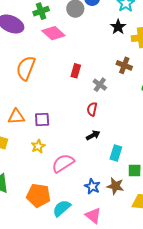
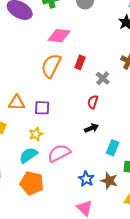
pink diamond: (53, 33) -> (59, 36), moved, turned -40
orange semicircle: (26, 68) -> (51, 66), moved
cyan semicircle: (62, 208) -> (28, 155), moved

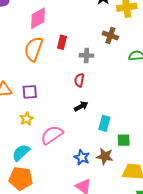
pink diamond: (59, 36) -> (38, 18), turned -30
gray cross: (103, 78) -> (86, 55), turned -32
cyan semicircle: (28, 155) -> (21, 153), moved
orange pentagon: (32, 183) -> (21, 179), moved

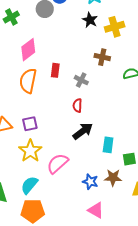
gray cross: (86, 55) -> (81, 80), turned 32
black arrow: (81, 106) -> (83, 131), size x1.5
yellow star: (26, 119) -> (30, 151), size x1.6

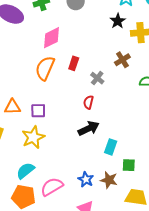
brown cross: (102, 57) -> (122, 60), turned 35
pink semicircle: (58, 163) -> (52, 187), moved

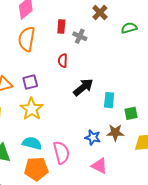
red rectangle: (74, 63) -> (61, 27), moved
red semicircle: (88, 102) -> (63, 61), moved
cyan semicircle: (25, 171) -> (32, 143), turned 66
pink semicircle: (52, 187) -> (61, 153), turned 120

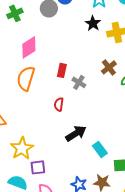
brown cross: (100, 13) -> (109, 67), moved
purple square: (30, 82) -> (38, 167), moved
cyan rectangle: (109, 100) -> (100, 149), turned -49

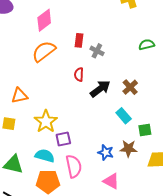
brown cross: (109, 67) -> (130, 87), moved
orange semicircle: (26, 78) -> (44, 51), turned 40
black arrow: (76, 133) -> (100, 89), moved

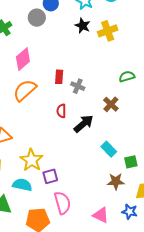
brown cross: (130, 87) -> (111, 104), moved
blue star: (106, 152) -> (130, 212), moved
cyan semicircle: (45, 156) -> (22, 185), moved

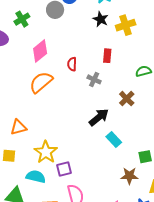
red rectangle: (59, 77) -> (107, 56), moved
red semicircle: (61, 111) -> (72, 64), moved
cyan rectangle: (109, 149) -> (114, 139), moved

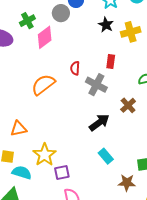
pink diamond: (40, 51) -> (45, 37), moved
gray cross: (94, 79) -> (96, 85), size x1.5
cyan rectangle: (114, 139) -> (106, 156), moved
cyan semicircle: (36, 177) -> (22, 172), moved

